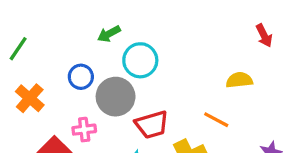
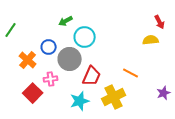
yellow semicircle: (239, 80) -> (151, 40), moved
orange cross: (30, 98) -> (28, 60), moved
red trapezoid: (152, 125) -> (92, 76), turned -50

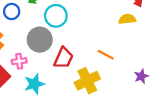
blue circle: (49, 47) -> (12, 12), moved
cyan star: (80, 101) -> (34, 84), moved

